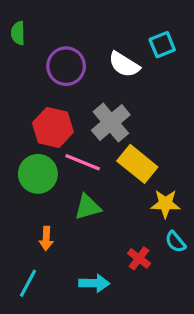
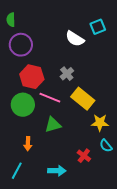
purple circle: (66, 66) -> (21, 45), moved
gray cross: (111, 123) -> (67, 74), size x0.6

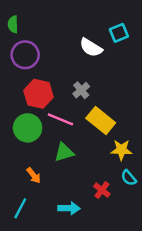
orange arrow: (28, 144) -> (34, 175), turned -40

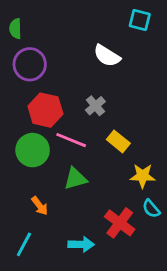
cyan square: (119, 33) -> (140, 20), moved, turned 36
yellow rectangle: (101, 121) -> (118, 141), size x0.7
red cross: (102, 190) -> (120, 223), size x1.5

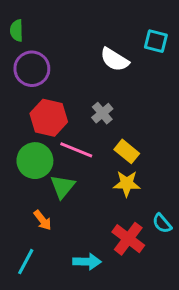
cyan square: (140, 20) -> (156, 41), moved
yellow star: (143, 176) -> (127, 184), moved
green triangle: (75, 179) -> (62, 187), moved, turned -35

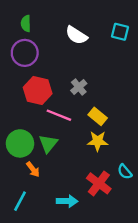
green semicircle: (17, 30) -> (26, 23), moved
white semicircle: (115, 60) -> (76, 35), moved
green circle: (35, 161) -> (20, 143), moved

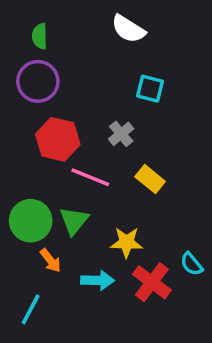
cyan square: (120, 32) -> (150, 89), moved
white semicircle: (76, 35) -> (128, 29), moved
yellow star: (98, 141) -> (127, 242), moved
cyan arrow: (67, 201) -> (98, 280), moved

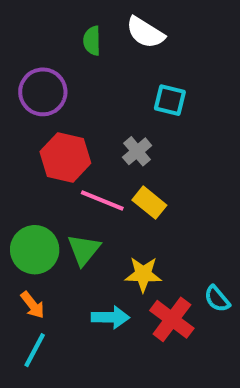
green semicircle: (40, 36) -> (92, 41), moved
yellow rectangle: (150, 179) -> (149, 203), moved
orange arrow: (51, 260) -> (33, 305), moved

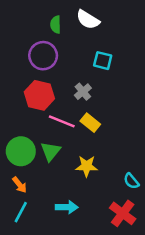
purple circle: (43, 92) -> (43, 56), moved
cyan arrow: (110, 317) -> (67, 207), moved
red cross: (172, 319) -> (123, 213), moved

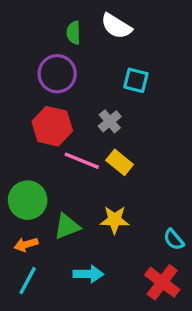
green triangle: (51, 151) -> (67, 226), moved, turned 30
orange arrow: (20, 185) -> (26, 244), turned 112

